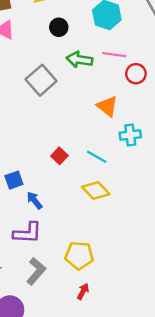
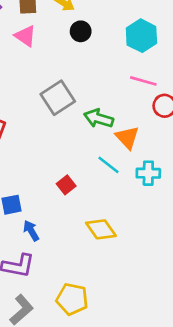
black circle: (59, 27) -> (81, 31), moved
green arrow: (79, 60) -> (99, 118), moved
cyan line: (97, 157) -> (109, 165), moved

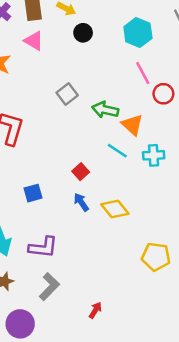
pink line: (143, 81) -> (143, 73), turned 50
gray square: (58, 98) -> (67, 94), size x0.7
blue arrow: (31, 231) -> (81, 202), moved
yellow pentagon: (72, 299) -> (156, 257), moved

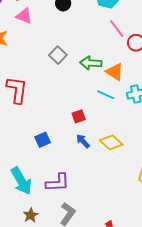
red square: (81, 172) -> (79, 116), turned 32

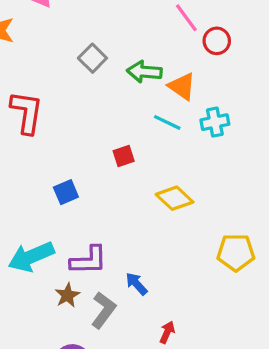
blue arrow: (83, 141) -> (136, 284), moved
cyan arrow: (21, 181) -> (31, 257), turned 96
brown star: (31, 215) -> (67, 295), moved

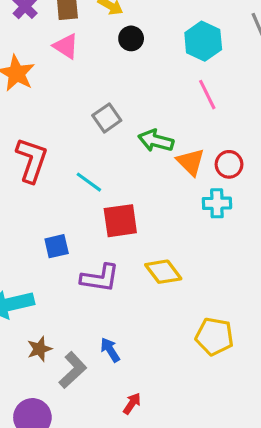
red circle: (217, 41) -> (229, 164), moved
cyan line: (167, 122) -> (89, 182), moved
red square: (124, 156) -> (120, 221), size x1.6
purple L-shape: (89, 260) -> (100, 278), moved

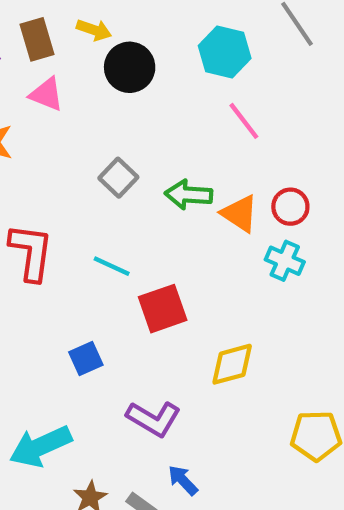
black circle: (131, 38) -> (130, 67), size x1.5
cyan cross: (217, 203) -> (285, 261), turned 36
yellow diamond: (163, 272) -> (232, 364), turned -57
purple L-shape: (100, 278) -> (154, 419), moved, turned 33

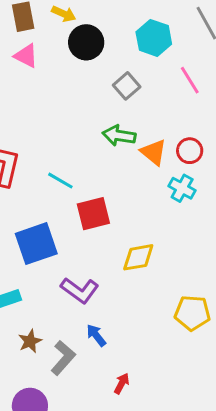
pink line: (244, 121) -> (190, 80), moved
gray square: (118, 178) -> (127, 86), moved
blue square: (86, 359) -> (36, 244), size x1.8

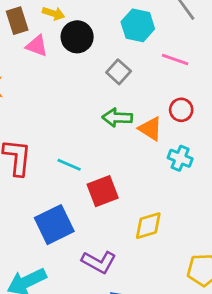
pink triangle: (26, 56) -> (37, 46), moved
pink line: (190, 80) -> (175, 59), turned -32
red circle: (190, 151) -> (181, 110), moved

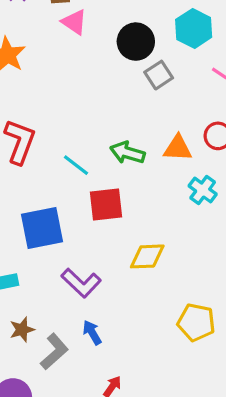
black circle: (77, 37) -> (136, 42), moved
green arrow: (117, 118) -> (127, 153), moved
orange triangle: (150, 129) -> (178, 148), turned -44

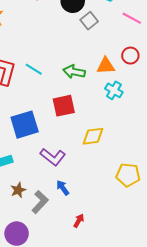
cyan line: (76, 165) -> (34, 69), moved
cyan cross: (203, 190) -> (114, 90), moved

